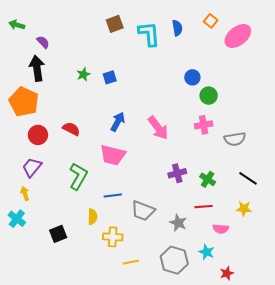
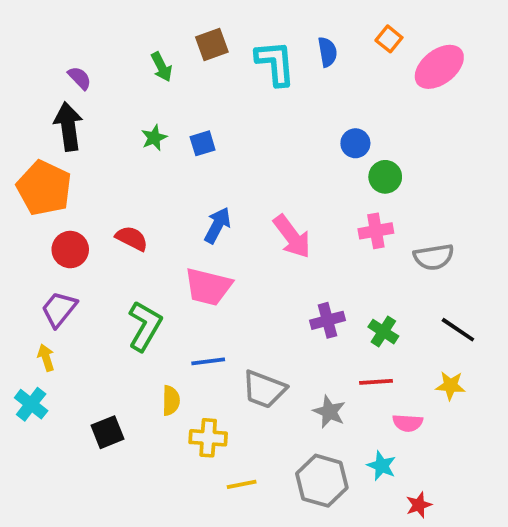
green arrow: (17, 25) -> (162, 67), moved, turned -133

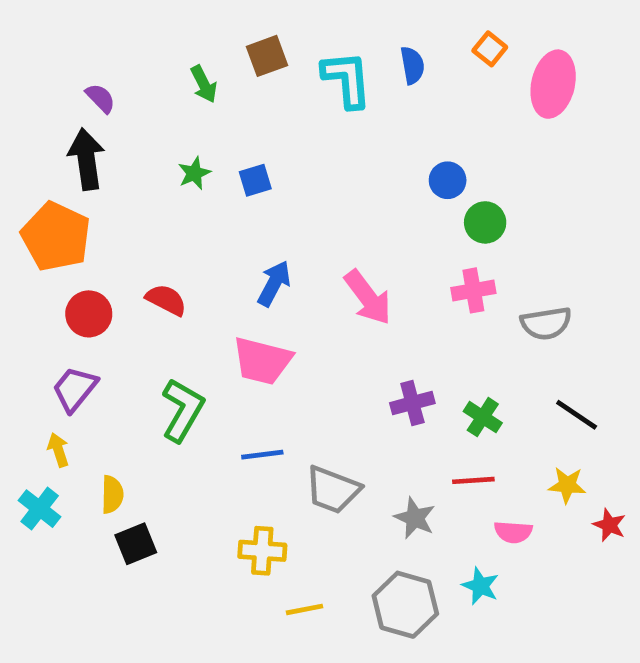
pink ellipse: (439, 67) -> (553, 84), turned -39
yellow semicircle: (171, 401) -> (112, 494), moved
red star: (419, 505) -> (609, 525), moved, turned -30

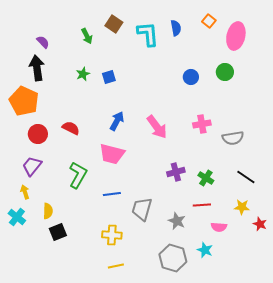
brown square: (267, 56) -> (114, 24), turned -36
green circle: (485, 222) -> (225, 72), moved
gray trapezoid: (333, 490) -> (142, 209), turned 85
yellow line: (305, 609) -> (116, 266), moved

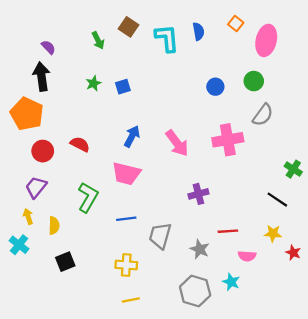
pink cross: (202, 124) -> (228, 140), size x1.5
gray semicircle: (233, 138) -> (263, 115), moved, turned -45
green cross: (206, 178) -> (293, 169), moved
yellow semicircle: (48, 211) -> (54, 226), moved

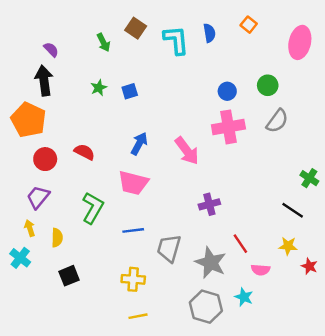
pink ellipse: (266, 40) -> (300, 42), moved
pink cross: (228, 140) -> (228, 127), moved
red line: (228, 231) -> (240, 244), turned 60
gray star: (200, 249) -> (211, 263), size x1.5

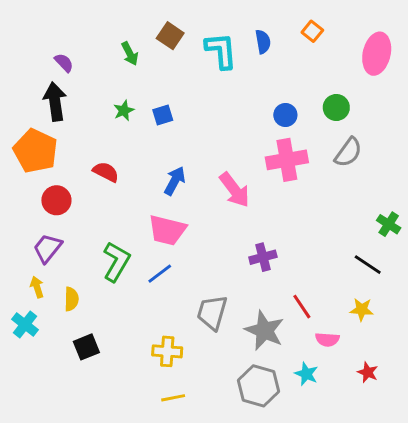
red semicircle: (84, 152) -> (106, 172), moved
blue line: (133, 230) -> (160, 274), moved, turned -30
red star: (309, 266) -> (368, 372), moved

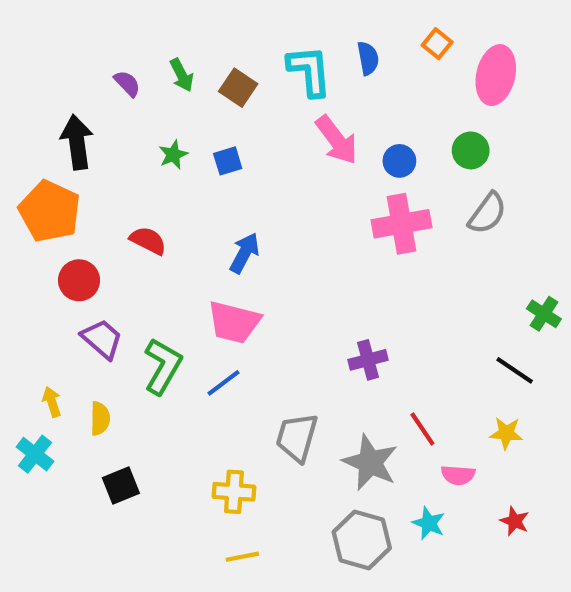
brown square: (170, 36) -> (238, 88), moved
pink ellipse: (377, 54) -> (496, 75), moved
purple semicircle: (64, 63) -> (127, 83), moved
pink arrow: (235, 190) -> (337, 140), moved
purple trapezoid: (47, 248) -> (102, 339), moved, turned 92

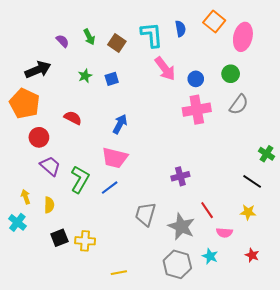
orange square: (437, 44) -> (214, 21), size x1.5
black arrow: (77, 142) -> (38, 70), turned 75
yellow cross: (234, 492) -> (85, 241), moved

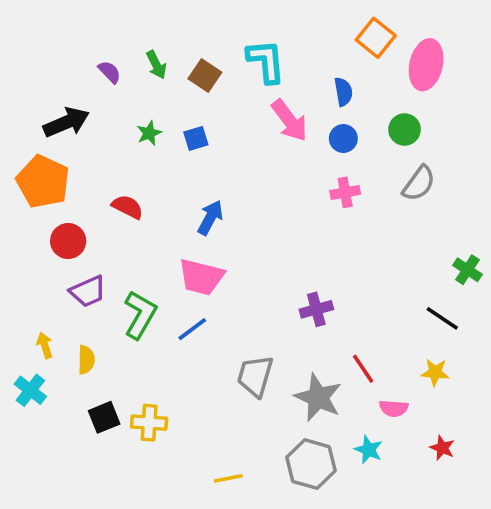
blue semicircle: (180, 29) -> (343, 92), moved
pink cross: (197, 110) -> (345, 192), size x0.6
purple trapezoid: (50, 166) -> (88, 291), turned 115
yellow line: (119, 273) -> (228, 478), moved

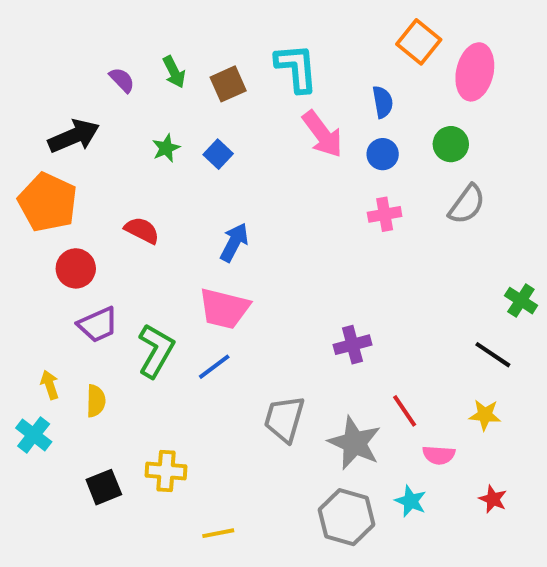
brown square: (205, 76) -> (228, 84), turned 32
blue square: (196, 138) -> (218, 154), turned -30
black square: (104, 417) -> (104, 487), moved
yellow line: (228, 478) -> (218, 533), moved

